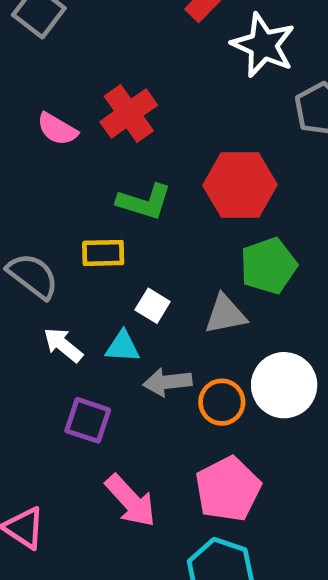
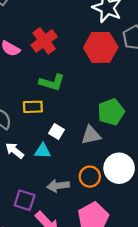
red hexagon: (240, 185) -> (101, 47), moved
gray arrow: (167, 382) -> (58, 186), moved
purple square: (88, 420) -> (25, 200), moved

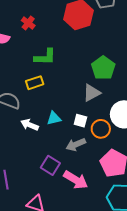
red cross: (44, 41) -> (28, 23), size x0.6
white square: (57, 131) -> (80, 121), moved
purple square: (25, 200) -> (50, 165), turned 30

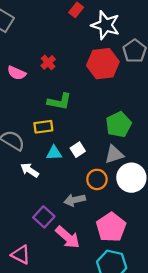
gray triangle: (92, 93) -> (114, 154), moved
cyan triangle: (54, 118) -> (54, 153), moved
white square: (80, 121) -> (78, 150), moved, turned 32
orange circle: (101, 129) -> (97, 179), moved

